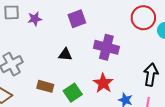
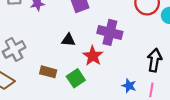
red star: (103, 83) -> (93, 56), moved

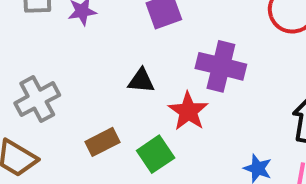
brown rectangle: (48, 72) -> (103, 142), turned -42

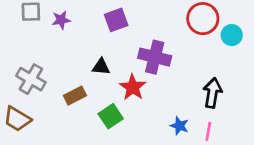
gray cross: (37, 99) -> (31, 79), turned -32
brown rectangle: (103, 142) -> (75, 96), moved

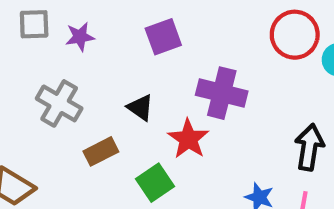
black triangle: (101, 67) -> (140, 108), turned 30
gray cross: (31, 79) -> (59, 103), moved

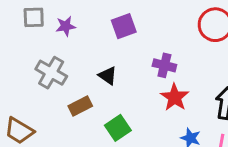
purple cross: (222, 93) -> (164, 65), size x0.7
red star: (188, 139) -> (175, 97), moved

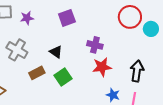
red star: (175, 97) -> (102, 67), turned 30
green square: (118, 128) -> (63, 77), moved

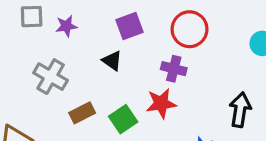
red circle: (130, 17) -> (190, 29), moved
black triangle: (56, 52) -> (112, 61), moved
red star: (102, 67) -> (161, 103), moved

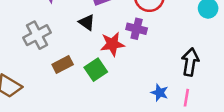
gray cross: (51, 77) -> (37, 35), turned 32
red star: (161, 103) -> (112, 44), moved

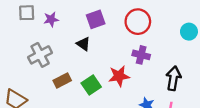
purple cross: (137, 29) -> (141, 55), moved
red star: (112, 44) -> (119, 76), moved

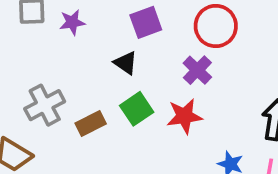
gray cross: (40, 55) -> (45, 105), moved
purple cross: (141, 55) -> (197, 70), moved, turned 30
green square: (91, 85) -> (137, 109), moved

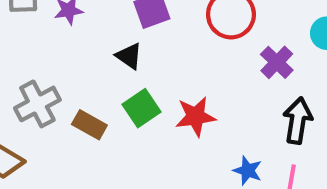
purple cross: (197, 70) -> (277, 62), moved
brown rectangle: (91, 124) -> (89, 125), turned 56

